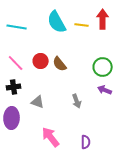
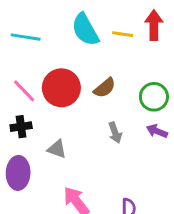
red circle: (41, 61) -> (61, 88), size x1.6
brown semicircle: (60, 64) -> (105, 88), moved, turned -91
gray arrow: (77, 101) -> (115, 133), moved

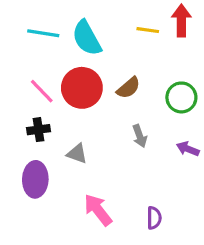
cyan semicircle: (85, 30) -> (87, 38), moved
purple arrow: (157, 131) -> (188, 149), moved

